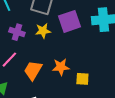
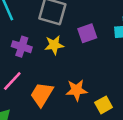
purple square: (70, 21) -> (87, 33), size x0.7
yellow square: (82, 79) -> (104, 105), turned -32

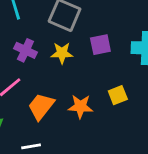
yellow square: (104, 105) -> (118, 95), moved

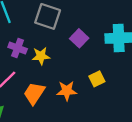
purple square: (100, 45) -> (79, 38), turned -30
yellow star: (62, 53) -> (41, 56), moved

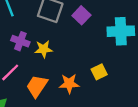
purple square: (79, 38) -> (81, 15), moved

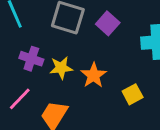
orange star: (69, 84) -> (94, 75), moved, turned -30

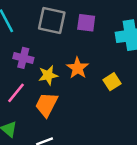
purple square: (108, 23) -> (86, 23), turned -30
yellow star: (61, 68) -> (48, 75), moved

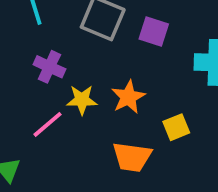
pink line: (16, 93) -> (48, 124), moved
orange trapezoid: (46, 105) -> (132, 157), moved, turned -120

